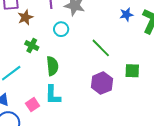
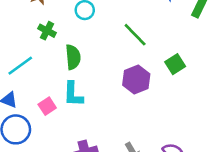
green square: (132, 71) -> (175, 64), turned -35

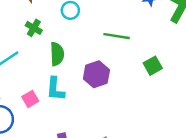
green line: (135, 35) -> (117, 36), turned -40
purple hexagon: (136, 80) -> (96, 74), moved

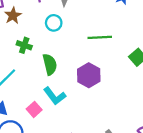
cyan L-shape: (55, 89) -> (55, 96), turned -30

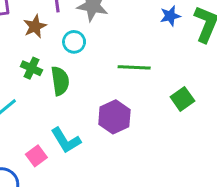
brown star: (13, 16) -> (35, 26), moved
green semicircle: (50, 64) -> (60, 81), moved

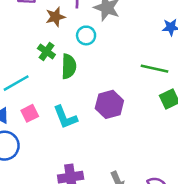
green line: (134, 67) -> (155, 69), moved
pink square: (36, 156) -> (30, 113), moved

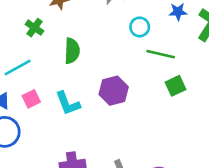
cyan circle: (86, 35) -> (140, 27), moved
green cross: (46, 52) -> (35, 28), moved

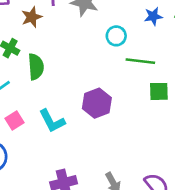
green semicircle: (72, 51) -> (36, 67), moved
green square: (176, 86) -> (159, 91), turned 30

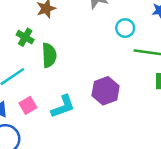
cyan L-shape: (52, 121) -> (63, 107), turned -84

